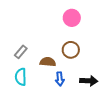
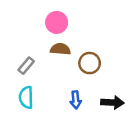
pink circle: (72, 18) -> (57, 22), moved
brown semicircle: (48, 62) -> (60, 49), moved

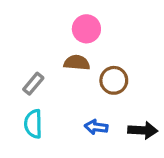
pink circle: (57, 22) -> (86, 29), moved
blue arrow: (76, 100) -> (96, 127), turned 102

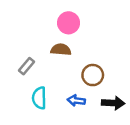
brown circle: (114, 80) -> (93, 75), moved
cyan semicircle: (33, 124) -> (39, 98), moved

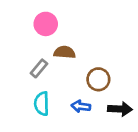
pink circle: (69, 23) -> (46, 24), moved
gray rectangle: (26, 66) -> (39, 68), moved

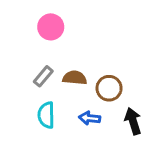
brown semicircle: (65, 52) -> (75, 78), moved
black arrow: (120, 109) -> (133, 121), turned -110

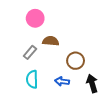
brown semicircle: (75, 78) -> (51, 41), moved

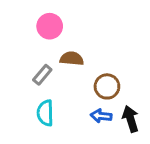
blue arrow: (62, 81) -> (101, 116), moved

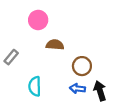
gray rectangle: (42, 75) -> (11, 57), moved

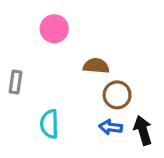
brown semicircle: (55, 45) -> (96, 66), moved
gray rectangle: (11, 57) -> (16, 82), turned -32

